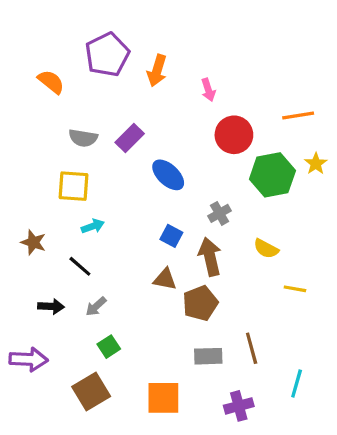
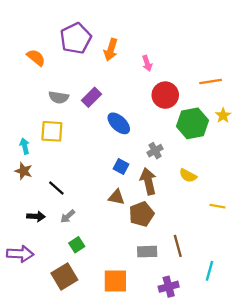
cyan arrow: (93, 226) -> (25, 146), moved, turned -84
yellow line: (295, 289) -> (217, 206), moved

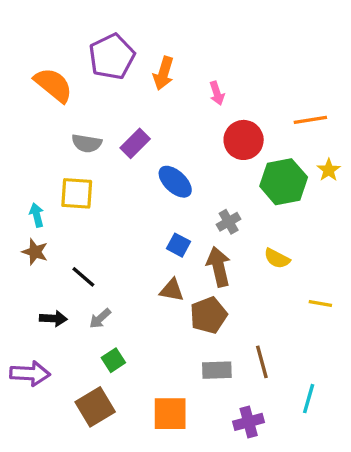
orange semicircle: (36, 58) -> (53, 85), size x1.4

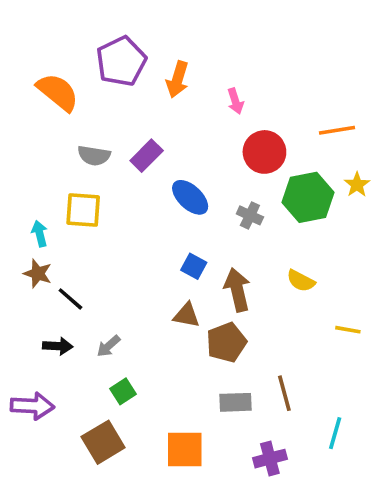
gray cross: (229, 222) -> (250, 215), moved, turned -35
black line: (83, 277) -> (70, 299), moved

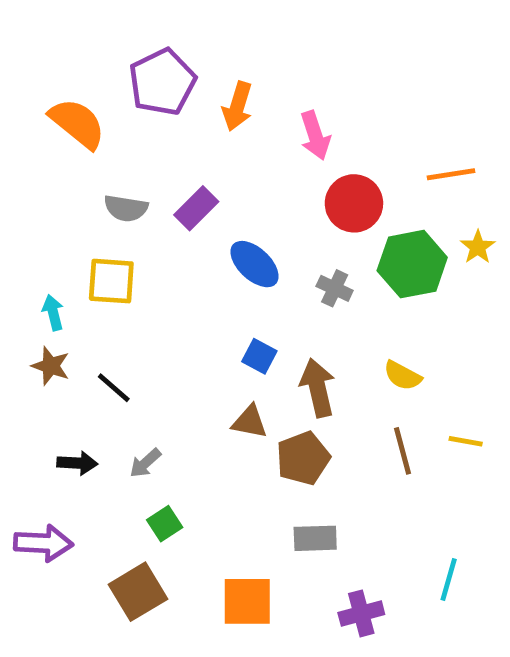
pink arrow: (235, 101) -> (315, 135), size x1.4
black line: (70, 299) -> (114, 388), moved
brown line: (284, 393) -> (403, 451), moved

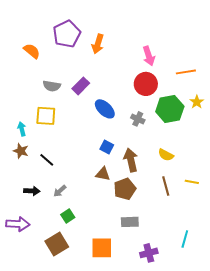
orange semicircle: (77, 123) -> (32, 51), size x0.7
pink arrow: (315, 135) -> (149, 56), moved

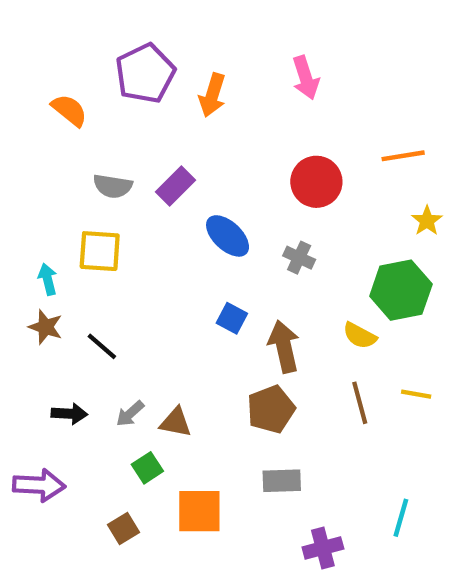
pink arrow: (149, 56) -> (306, 78), moved
green hexagon: (170, 109) -> (401, 290), moved
brown triangle: (103, 174) -> (176, 422), moved
brown square: (57, 244) -> (124, 529), size x0.6
orange square: (102, 248) -> (199, 511), moved

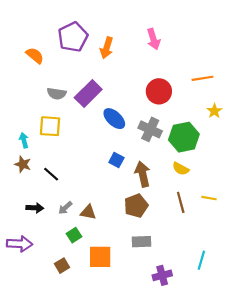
purple rectangle: (176, 186) -> (88, 94), size x1.4
gray cross: (299, 258) -> (150, 129), size x1.5
green hexagon: (401, 290) -> (184, 137), moved

